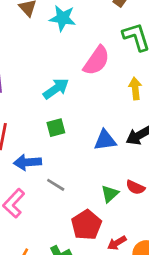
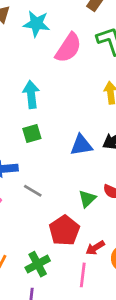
pink semicircle: (96, 61) -> (68, 48), moved
cyan arrow: (56, 89) -> (31, 94), turned -60

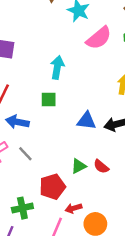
gray line: (33, 191) -> (25, 154), moved

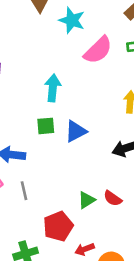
blue triangle: (86, 121) -> (76, 131), moved, turned -30
gray line: (25, 154) -> (24, 191), turned 35

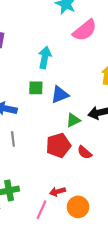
green triangle: (87, 200) -> (73, 120), moved
red pentagon: (58, 226) -> (58, 145), moved

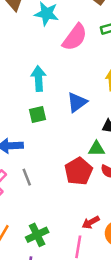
blue triangle: (60, 95) -> (77, 102), moved
green triangle: (73, 120) -> (96, 149), moved, turned 40

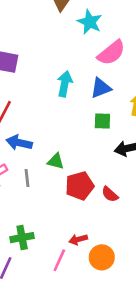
blue triangle: (77, 102) -> (101, 88), moved
green square: (37, 114) -> (102, 121), moved
green triangle: (96, 149) -> (56, 161), moved

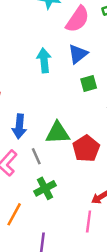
blue arrow: (19, 143) -> (19, 126), turned -80
green triangle: (56, 161) -> (58, 133), size x1.5
green cross: (22, 238) -> (45, 188), moved

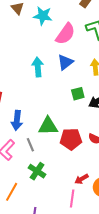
green square: (89, 83) -> (78, 94), moved
red pentagon: (86, 149) -> (71, 139), turned 30
green cross: (45, 188) -> (37, 171), turned -30

